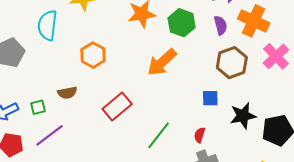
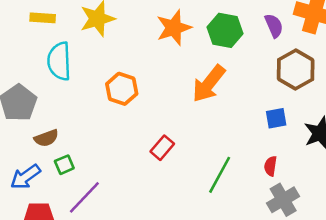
brown semicircle: (67, 93) -> (46, 138), moved
red rectangle: (117, 107) -> (162, 148), size x0.7

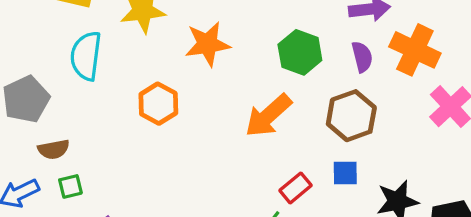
orange star: (174, 28) -> (208, 44), moved
brown hexagon: (296, 69) -> (351, 116), moved
red rectangle: (162, 148) -> (295, 188), moved

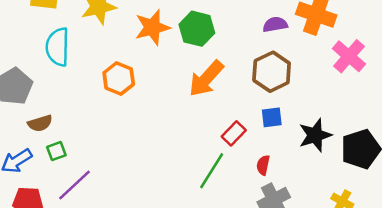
green hexagon: (300, 52) -> (197, 29), moved
purple semicircle: (362, 57) -> (275, 24), turned -80

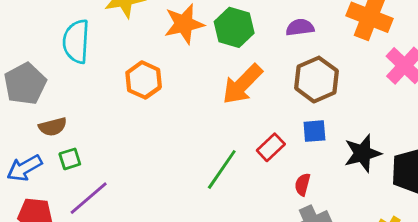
purple semicircle: (275, 24) -> (300, 27), moved
green line: (212, 171) -> (222, 169), moved

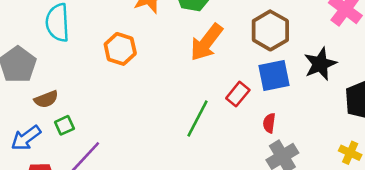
blue square: (314, 131) -> (274, 75), size x1.5
black star: (363, 153) -> (320, 64), moved

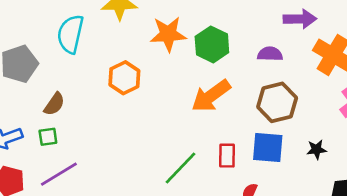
black star: (320, 64) -> (316, 150), size x0.6
red rectangle: (238, 94) -> (227, 156), turned -55
brown semicircle: (46, 99) -> (54, 104), moved, turned -50

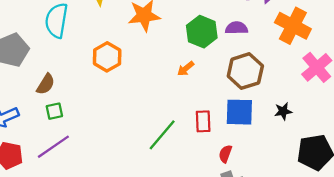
green hexagon: (212, 44) -> (202, 32), moved
orange arrow: (211, 96) -> (186, 69), size x0.5
green square: (48, 137) -> (54, 111), moved

